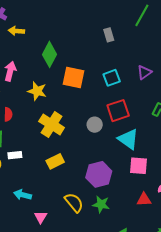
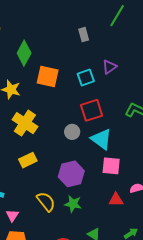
purple triangle: (144, 72) -> (109, 67), moved
gray circle: (95, 125) -> (72, 132), moved

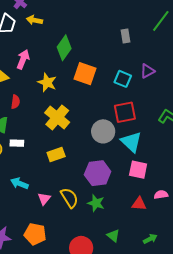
cyan square: (86, 77) -> (123, 79), turned 36
gray circle: (72, 132) -> (103, 131), size x1.5
pink triangle: (12, 215) -> (44, 199), moved

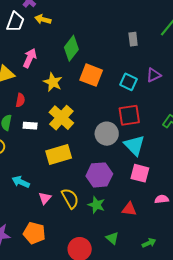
white rectangle: (17, 143) -> (30, 126), moved
yellow rectangle: (56, 154) -> (59, 155), size x1.4
red triangle: (139, 204) -> (129, 209), moved

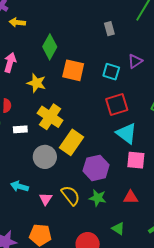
gray circle: (107, 134) -> (45, 157), moved
yellow rectangle: (59, 155) -> (72, 142), moved, turned -30

